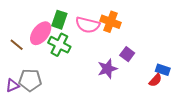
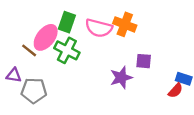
brown line: (17, 45) -> (29, 50), moved
purple square: (127, 54) -> (144, 61), turned -32
purple triangle: (12, 85) -> (14, 75), moved, turned 32

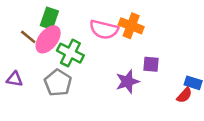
green rectangle: (67, 22) -> (49, 18), moved
brown line: (29, 50) -> (28, 37), moved
gray pentagon: (34, 91) -> (58, 83), moved, turned 30

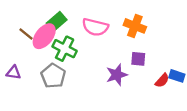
green rectangle: (49, 18) -> (57, 21), moved, turned 30
orange cross: (131, 26) -> (135, 26), moved
red semicircle: (184, 95) -> (162, 80), moved

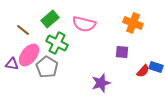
orange cross: (135, 26) -> (133, 23), moved
pink ellipse: (44, 36) -> (29, 55), moved
purple star: (117, 75) -> (101, 83), moved

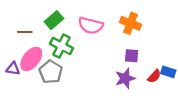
orange cross: (133, 23) -> (131, 23), moved
brown line: (23, 30) -> (25, 32), turned -40
purple star: (101, 83) -> (125, 78), moved

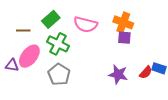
purple square: (132, 56) -> (124, 38), moved
gray pentagon: (51, 72) -> (59, 74), moved
purple star: (125, 78) -> (118, 74), turned 30

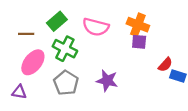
purple triangle: (12, 65) -> (19, 92), moved
red semicircle: (146, 72) -> (165, 65), moved
purple star: (118, 74) -> (107, 81), moved

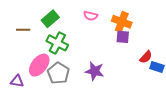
pink semicircle: (96, 27) -> (91, 16), moved, size x0.6
pink ellipse: (33, 62) -> (39, 65), moved

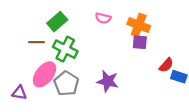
brown line: (23, 30) -> (37, 42), moved

